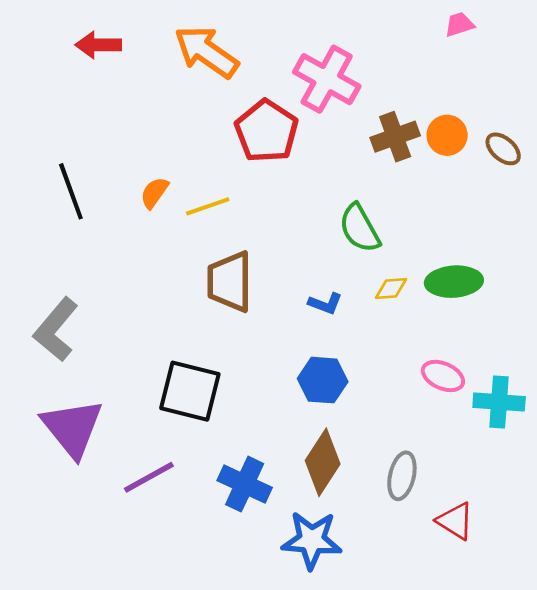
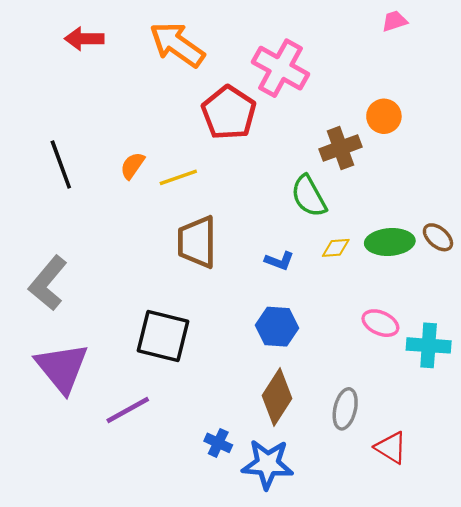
brown cross: (395, 137) -> (340, 148), moved
brown ellipse: (503, 149) -> (438, 237), moved
blue cross: (245, 484) -> (218, 443), moved, size x0.6

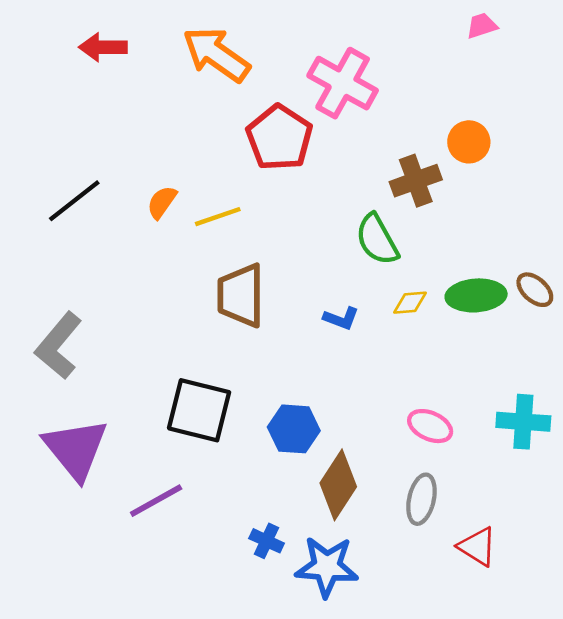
black line: (61, 164) -> (74, 201), turned 72
pink ellipse: (380, 323) -> (430, 426), moved
blue hexagon: (277, 327) -> (294, 429), moved

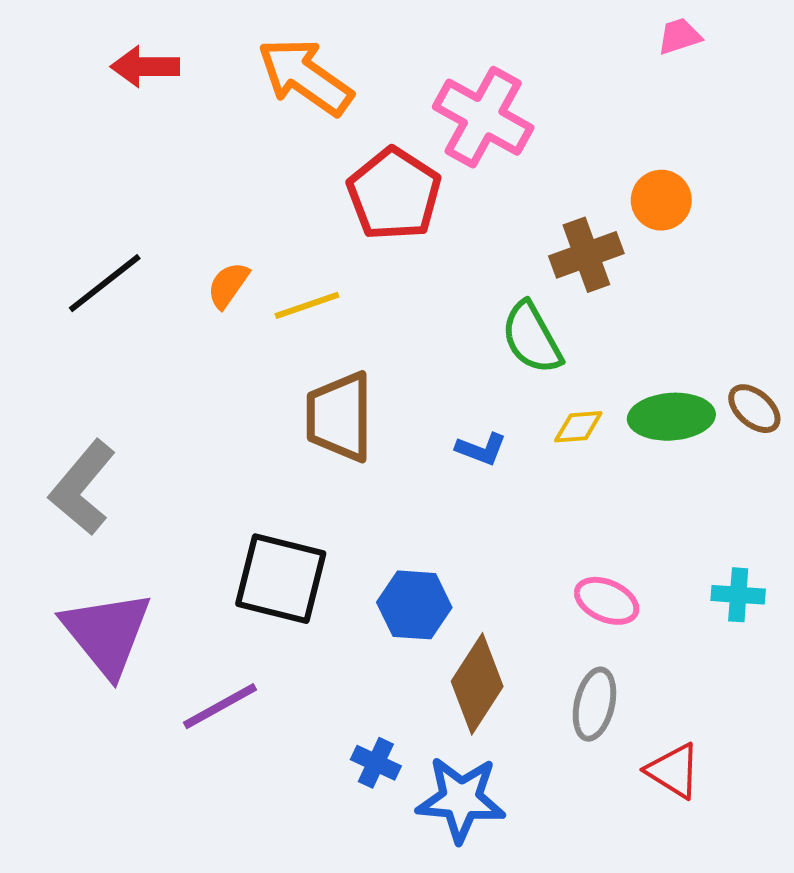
cyan cross: (523, 422) -> (738, 595), size x0.7

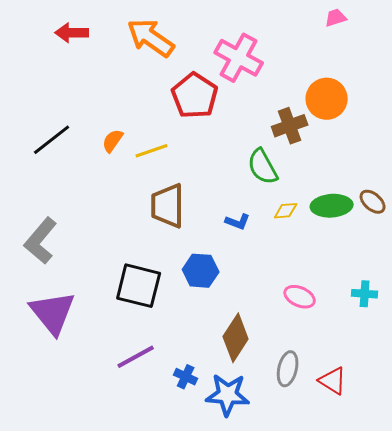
orange circle: (661, 200) -> (327, 99), size x1.4
blue hexagon: (414, 605) -> (201, 271), moved
gray ellipse: (594, 704) -> (288, 369), moved
purple line: (220, 706) -> (136, 357), moved

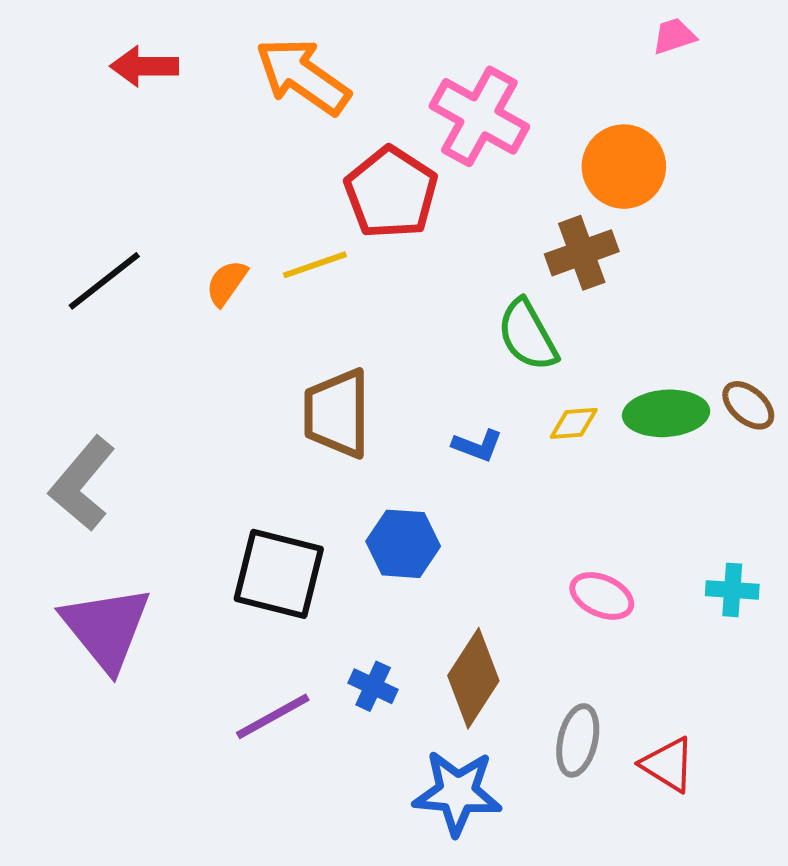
orange circle: (327, 99) -> (624, 167), moved
yellow line: (152, 151) -> (315, 265), moved
blue cross: (186, 377) -> (373, 686), moved

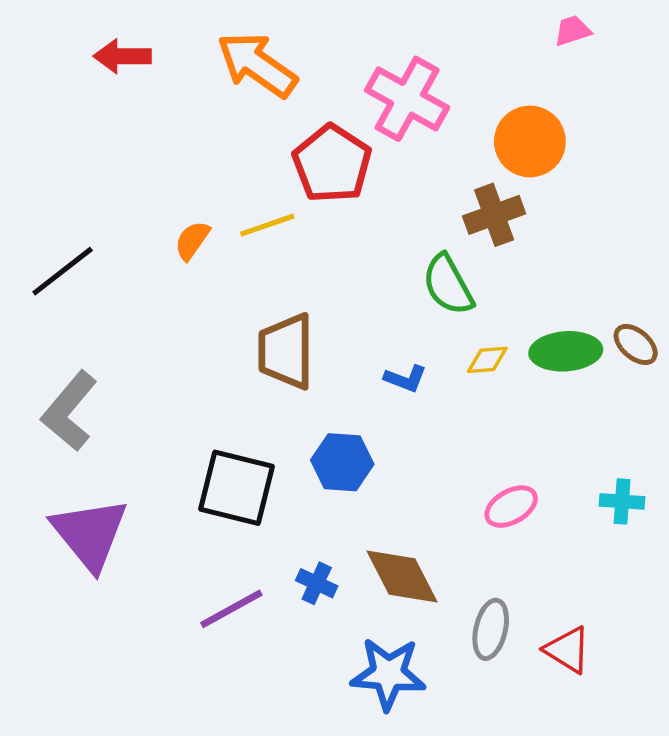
black line: (104, 281) -> (63, 271), moved
pink ellipse: (602, 596) -> (511, 507), turned -54
brown diamond: (473, 678) -> (402, 576), turned -60

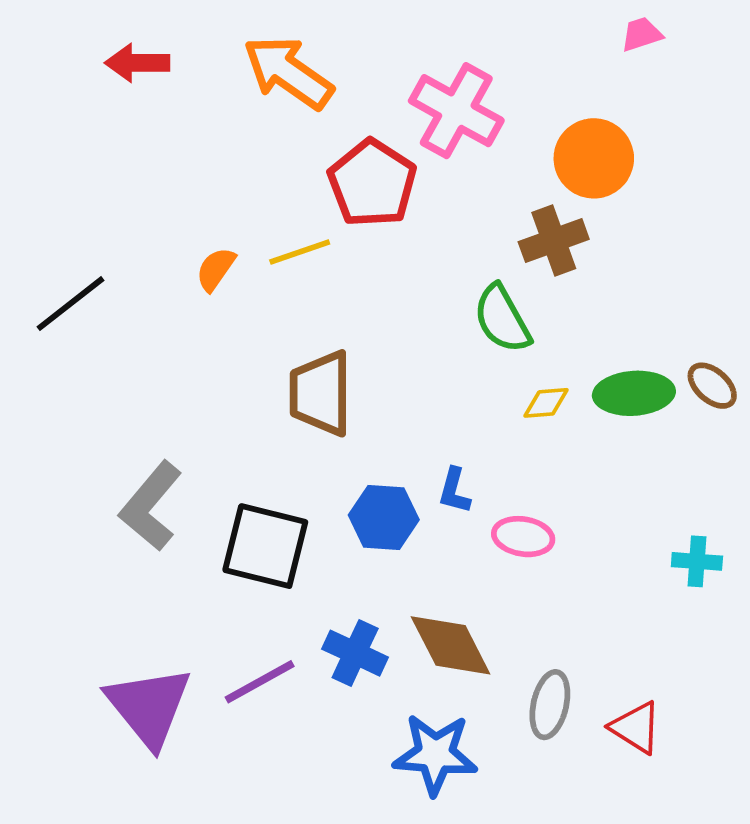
blue L-shape: (405, 379) -> (454, 491), moved, turned 84
gray L-shape: (69, 411) -> (151, 506), moved
pink ellipse: (511, 507) -> (523, 537), moved, turned 39
purple triangle: (90, 534) -> (149, 707), moved
blue cross: (317, 583) -> (355, 653), size x1.4

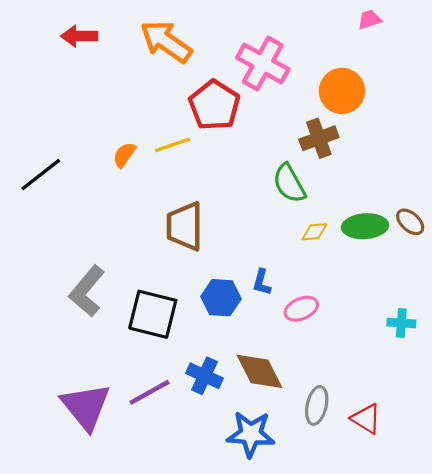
pink ellipse: (523, 537) -> (301, 309), turned -32

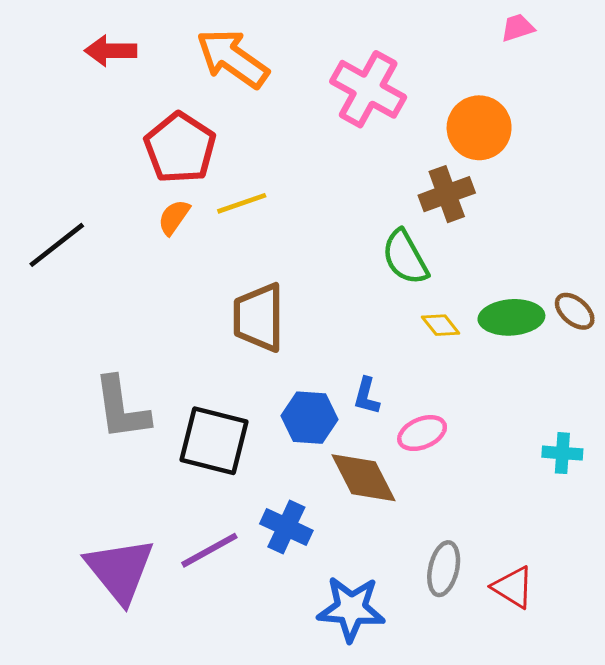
red pentagon: (214, 105) -> (180, 148), moved
yellow diamond: (314, 232) -> (441, 325), turned 56
gray L-shape: (87, 291) -> (121, 408), turned -48
brown diamond: (260, 371) -> (363, 478), moved

